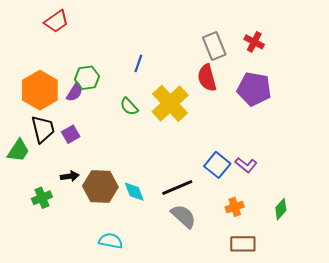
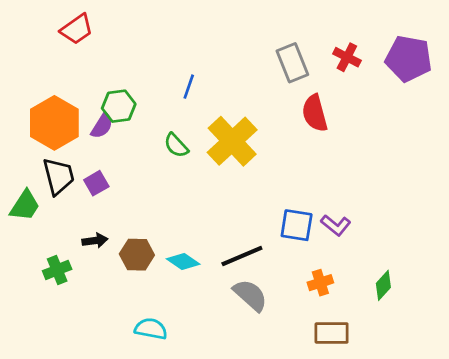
red semicircle: (207, 78) -> (315, 113), moved
purple pentagon: (254, 89) -> (409, 59), moved
blue square: (217, 165) -> (297, 225), turned -30
brown hexagon: (100, 186) -> (137, 255), size x0.7
cyan diamond: (134, 192) -> (183, 262), turned -35

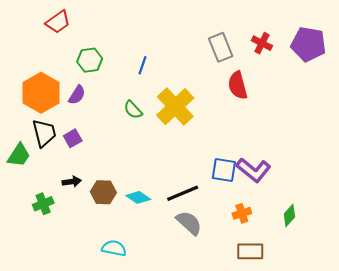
green hexagon: (119, 106) -> (90, 60), moved
purple L-shape: (336, 225) -> (253, 170), size x1.5

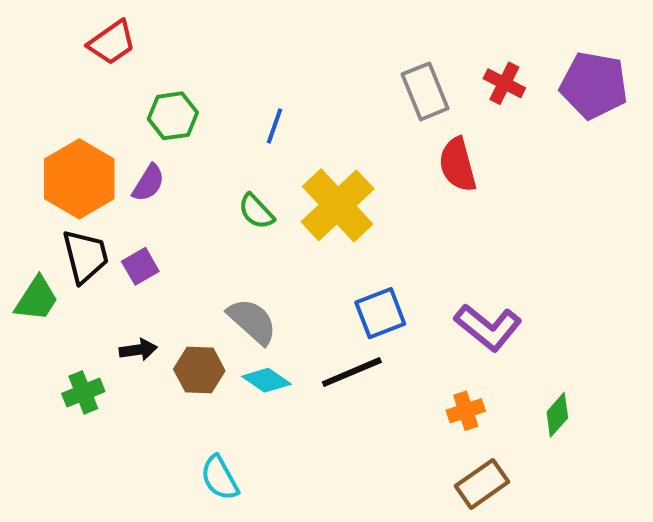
blue square: (224, 170) -> (380, 313), moved, turned -30
gray semicircle: (189, 223) -> (252, 321), moved
cyan semicircle: (114, 248) -> (220, 478), turned -130
brown rectangle: (250, 251) -> (482, 484), turned -35

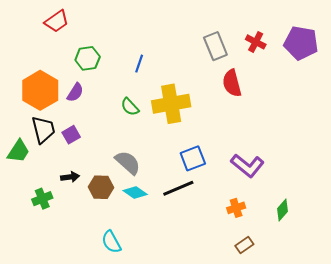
yellow cross: (338, 205) -> (171, 104), turned 33
brown rectangle: (482, 484) -> (244, 245), size x0.7

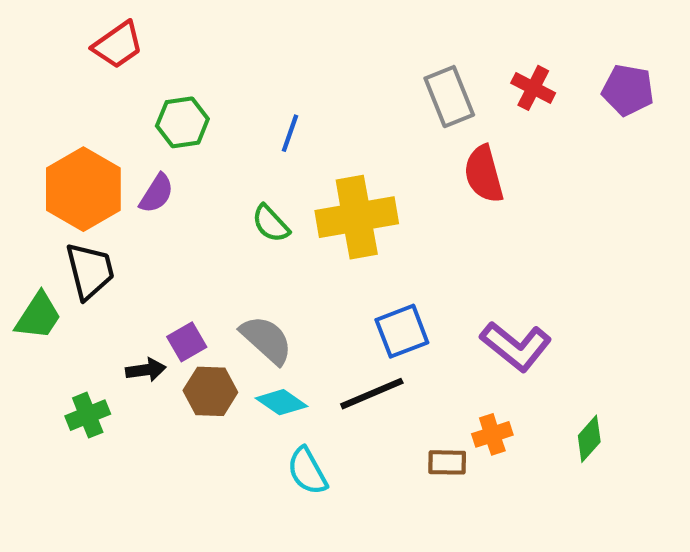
purple pentagon: (301, 43) -> (628, 90), size x0.7
purple square: (71, 135) -> (187, 342), moved
cyan semicircle: (111, 242) -> (307, 471), moved
brown rectangle: (244, 245) -> (447, 462), moved, turned 36

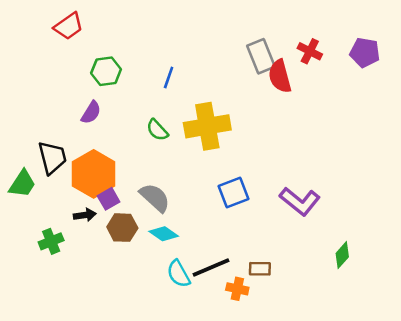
red semicircle: (484, 174) -> (280, 76), moved
orange hexagon: (83, 189) -> (94, 174), moved
black line: (372, 394) -> (211, 268), moved
orange cross: (492, 434) -> (237, 289), moved, turned 30

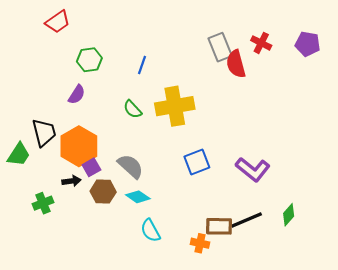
black line: (211, 268) -> (246, 220), moved
brown rectangle: (260, 269) -> (219, 226), size x1.4

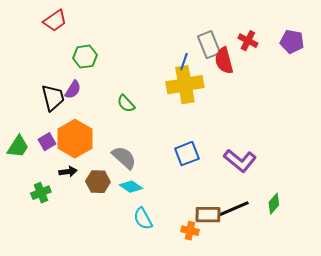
blue line: (142, 65) -> (184, 62), moved
yellow cross: (175, 106) -> (185, 85), moved
black trapezoid: (44, 132) -> (53, 98), moved
purple square: (91, 167) -> (47, 142), moved

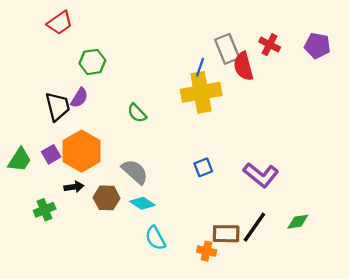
blue square: (187, 154) -> (203, 167), size x0.7
green diamond: (274, 204) -> (298, 222), turned 40
black line: (234, 209) -> (254, 227), turned -32

